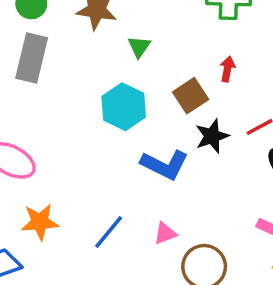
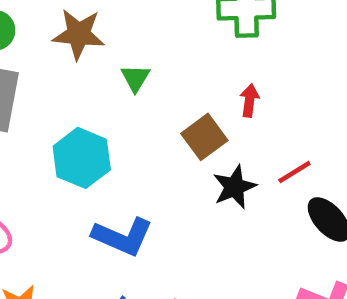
cyan hexagon: (124, 107) -> (82, 158), moved
blue L-shape: (165, 165) -> (123, 237), moved

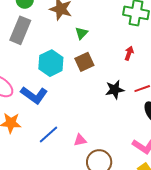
brown square: (204, 137) -> (84, 62), moved
blue L-shape: (123, 237) -> (34, 95), moved

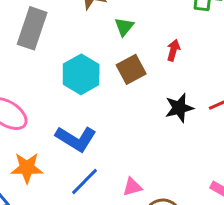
red arrow: (129, 53) -> (173, 50), moved
blue L-shape: (34, 95) -> (76, 139), moved

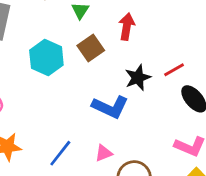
red arrow: (173, 50) -> (127, 27), size x1.4
blue L-shape: (76, 139) -> (110, 107), moved

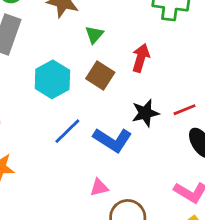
brown square: (91, 48) -> (100, 75), turned -30
blue line: (60, 153) -> (67, 131), moved

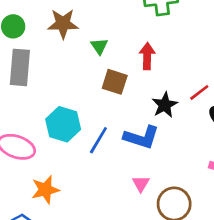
cyan hexagon: (52, 79) -> (63, 124), moved
pink triangle: (99, 187) -> (141, 184), turned -30

